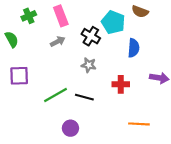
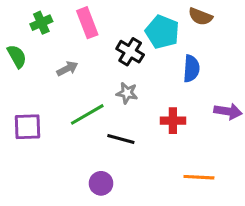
gray arrow: (58, 42) -> (67, 69), moved
purple square: (19, 76) -> (28, 127), moved
green line: (55, 95) -> (87, 114), moved

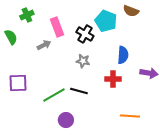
pink rectangle: (87, 23) -> (57, 27), moved
blue semicircle: (191, 69) -> (123, 55), moved
green line: (87, 114) -> (54, 95), moved

